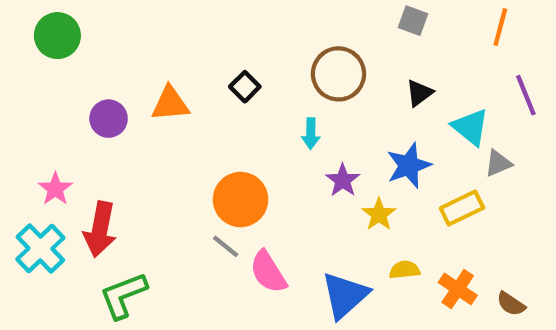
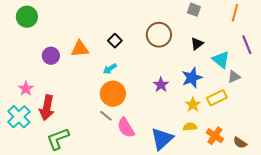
cyan arrow: (311, 134) -> (110, 69), moved, turned 56
yellow star: (379, 214) -> (193, 105), moved

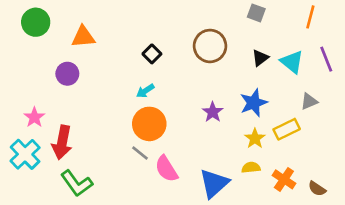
orange triangle: (80, 49) -> (83, 37), moved
cyan triangle: (221, 60) -> (292, 62), moved
green L-shape: (58, 139) -> (77, 183), turned -105

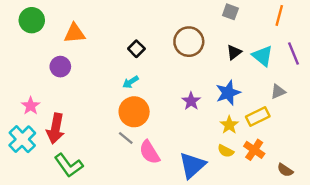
yellow semicircle: (251, 167) -> (226, 151), turned -147
orange cross: (284, 179) -> (254, 150), moved

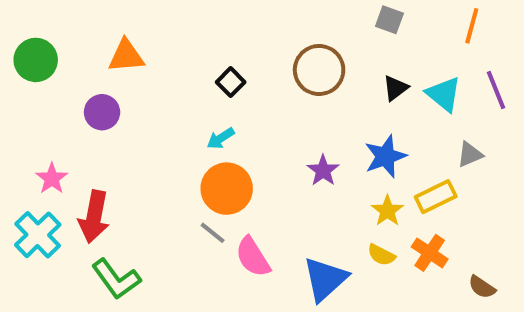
green circle: (32, 20) -> (36, 60), moved

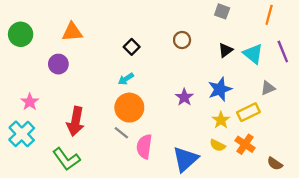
brown circle: (319, 70) -> (182, 40), size x0.6
red arrow: (94, 217) -> (76, 121), moved
pink semicircle: (253, 257) -> (144, 146), turned 40

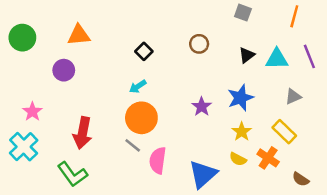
cyan triangle: (253, 54) -> (277, 59), turned -40
yellow rectangle: (248, 112) -> (284, 132), moved, turned 70

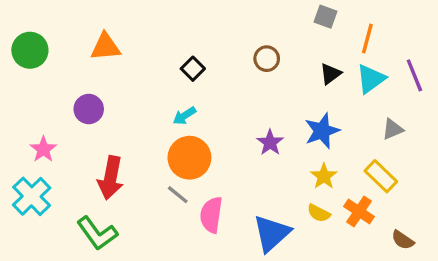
orange line: (294, 16) -> (367, 38), moved
cyan triangle: (277, 59) -> (371, 79), turned -35
purple circle: (64, 70) -> (89, 109), moved

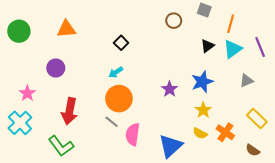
brown circle: (267, 59) -> (174, 21), moved
yellow rectangle: (381, 176) -> (257, 119), moved

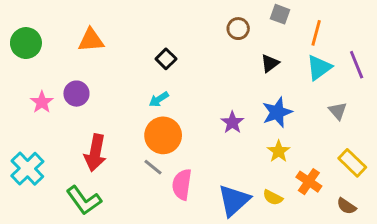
black triangle: (207, 46) -> (270, 63), moved
gray triangle: (246, 81) -> (338, 111), turned -48
pink star: (27, 93) -> (42, 102), moved
yellow semicircle: (200, 133) -> (273, 197), moved

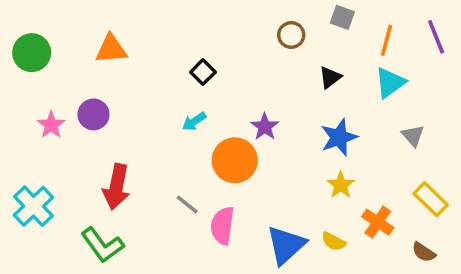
purple line: (357, 65) -> (436, 37), moved
purple star: (232, 122) -> (265, 127), moved
orange circle: (163, 135) -> (235, 160), moved

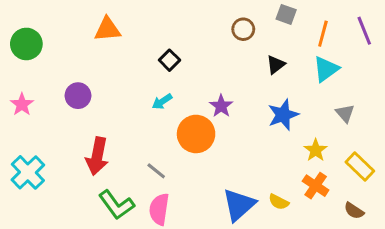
orange triangle: (111, 49) -> (108, 29), moved
pink star: (51, 125) -> (22, 104), moved
yellow star: (341, 185) -> (316, 150), moved
pink semicircle: (222, 226) -> (159, 209), moved
green L-shape: (102, 245) -> (116, 205), moved

